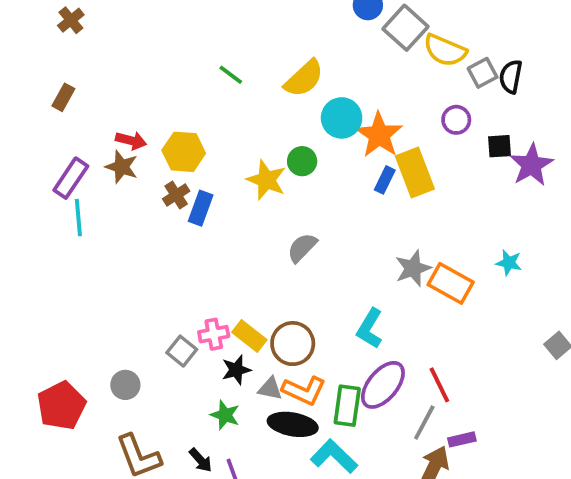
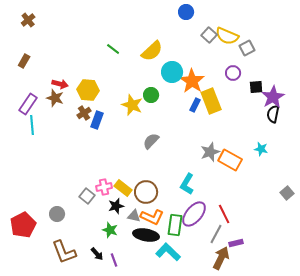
gray square: (405, 28) -> (209, 35), moved, size x0.7
black semicircle: (511, 77) -> (273, 114), moved

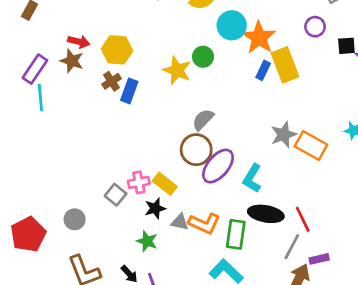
brown circle: (146, 192) -> (196, 150), moved
purple ellipse: (194, 214) -> (218, 166), moved
black ellipse: (146, 235) -> (266, 214), moved

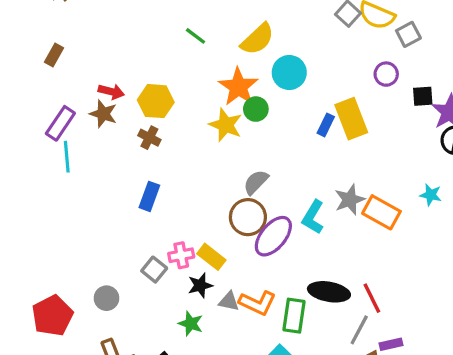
orange star: (259, 38) -> (238, 87), moved
brown cross: (111, 81) -> (149, 138), turned -30
blue rectangle: (129, 91) -> (149, 196), moved
cyan L-shape: (252, 178) -> (313, 217), moved

